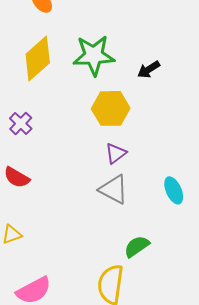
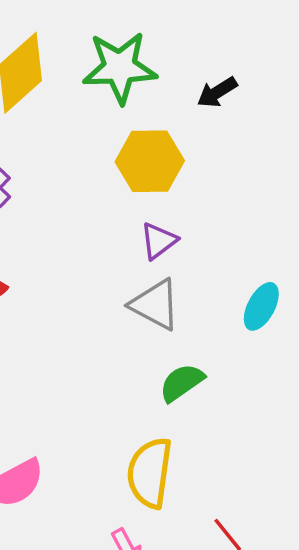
cyan ellipse: (174, 190) -> (261, 306), turned 52
green semicircle: (137, 246) -> (182, 383), moved

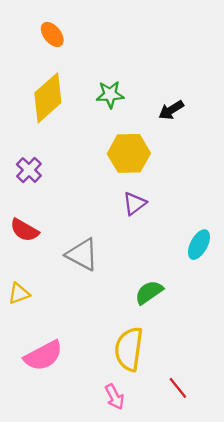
green star: (120, 67) -> (110, 94), size x0.6
gray triangle: (155, 305) -> (82, 255), moved

